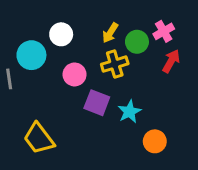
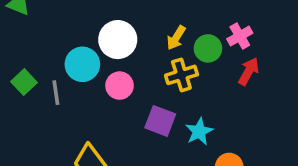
white circle: (61, 34) -> (118, 40), size x1.4
pink circle: (75, 74) -> (120, 86), moved

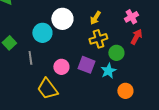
green circle: (208, 48) -> (116, 53), moved
pink circle: (120, 86) -> (61, 67), moved
gray line: (56, 93) -> (30, 58), moved

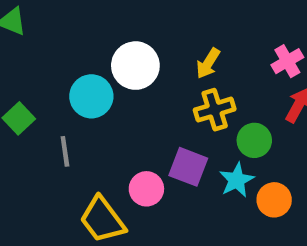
pink circle: (61, 67) -> (146, 189), moved
orange circle: (125, 91) -> (274, 200), moved

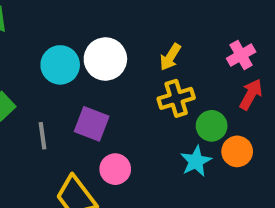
cyan circle: (91, 96) -> (60, 65), moved
purple square: (188, 167) -> (92, 124), moved
orange circle: (274, 200) -> (237, 151), moved

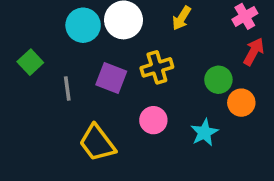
yellow cross: (176, 98) -> (157, 67), moved
cyan star: (196, 161) -> (204, 132), moved
pink circle: (115, 169) -> (153, 120), moved

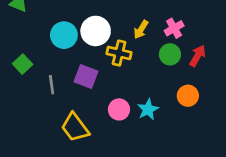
pink cross: (245, 16) -> (174, 28), moved
yellow cross: (157, 67) -> (119, 53), moved, turned 30
green circle: (218, 80) -> (170, 54), moved
cyan star: (204, 132) -> (148, 109), moved

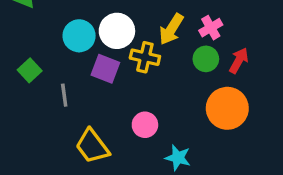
yellow arrow: (141, 30) -> (171, 29), size x1.4
purple square: (86, 76) -> (105, 69), moved
orange circle: (188, 96) -> (227, 108), size x1.6
cyan star: (148, 109) -> (178, 158), moved, turned -30

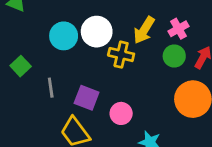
purple square: (105, 69) -> (87, 98), moved

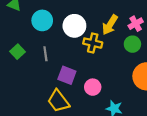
cyan circle: (64, 36) -> (42, 20), moved
gray line: (51, 88) -> (45, 54), moved

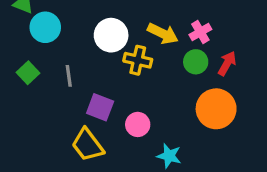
cyan circle: (42, 20) -> (45, 27), moved
yellow arrow: (110, 25) -> (163, 34), turned -96

